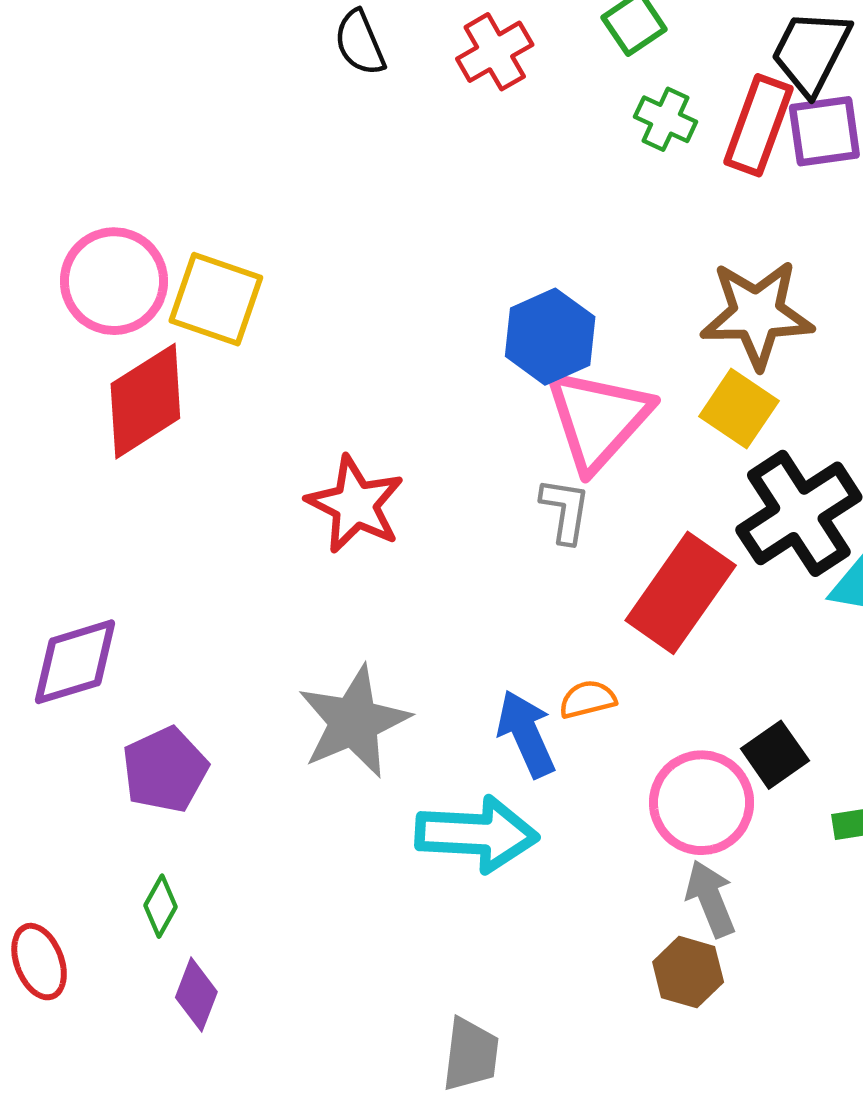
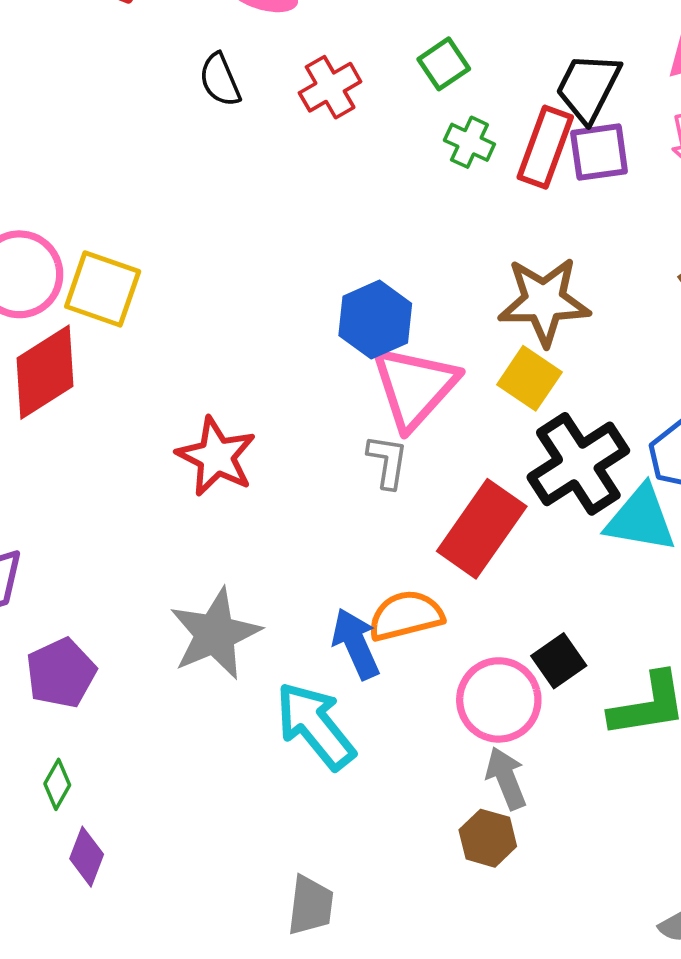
orange semicircle: (588, 699) -> (406, 616), size x1.6
cyan arrow: (477, 834) -> (315, 726), turned -132

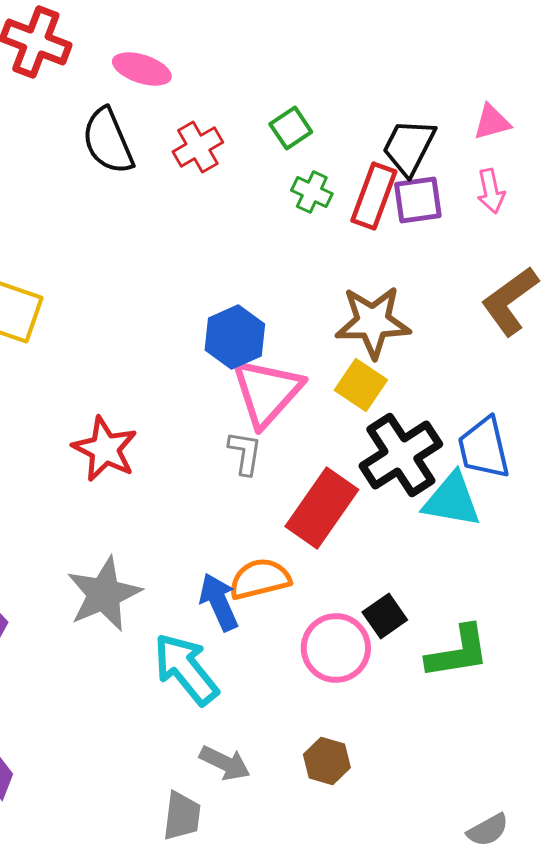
black semicircle: (220, 80) -> (108, 141), size x1.5
gray arrow: (506, 778) -> (225, 763), moved, turned 138

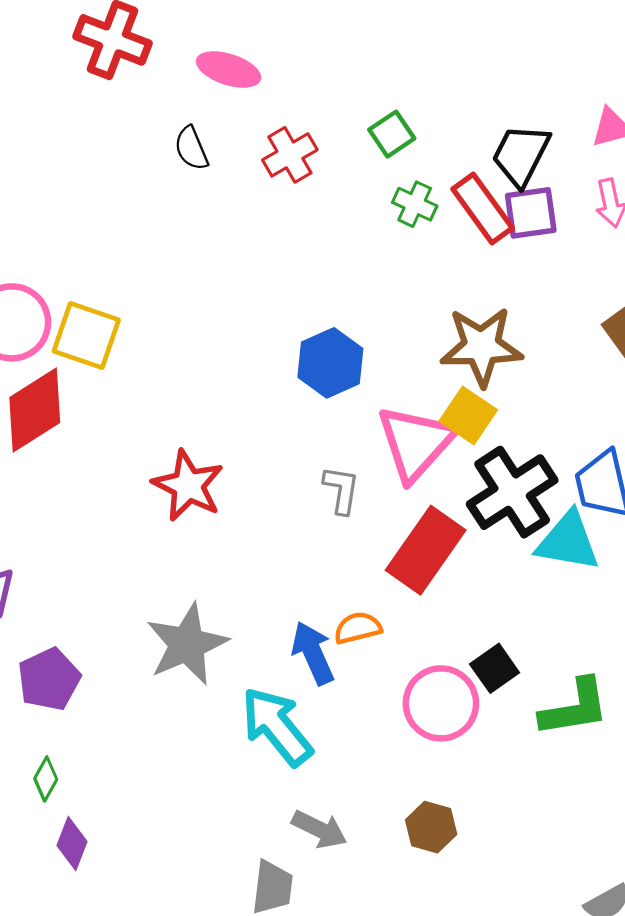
black semicircle: (108, 141) -> (191, 148), size x0.6
red rectangle: (374, 196) -> (483, 209), turned -56
pink triangle: (267, 392) -> (416, 443), moved
orange semicircle: (260, 579) -> (358, 628), size x0.7

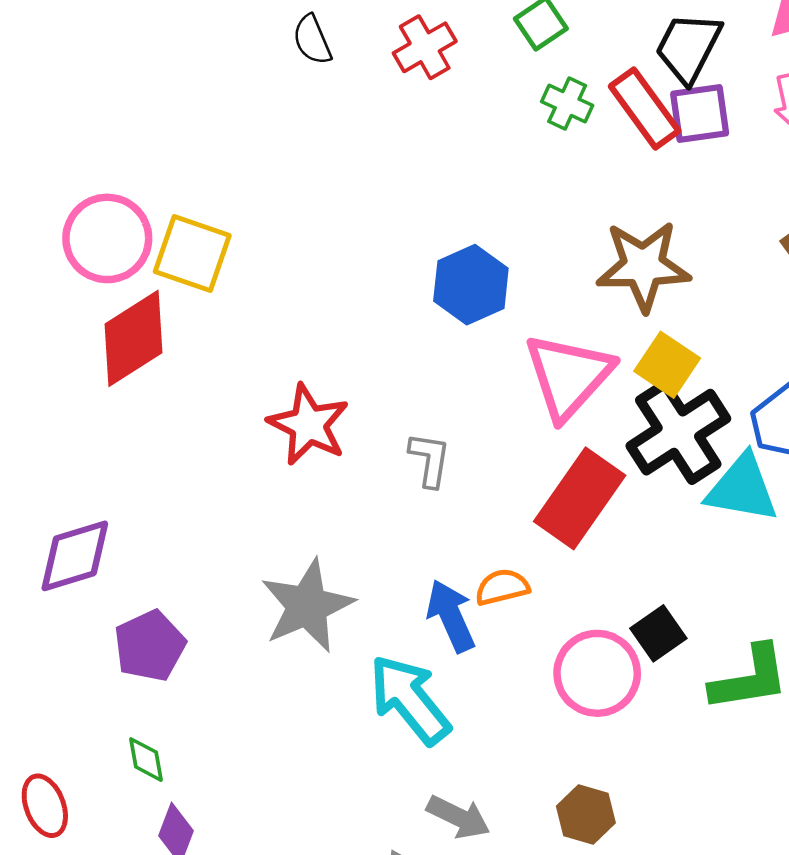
yellow square: (468, 415) -> (667, 365), moved
gray L-shape: (341, 490) -> (430, 460), moved
green diamond: (46, 779) -> (146, 760), turned -39

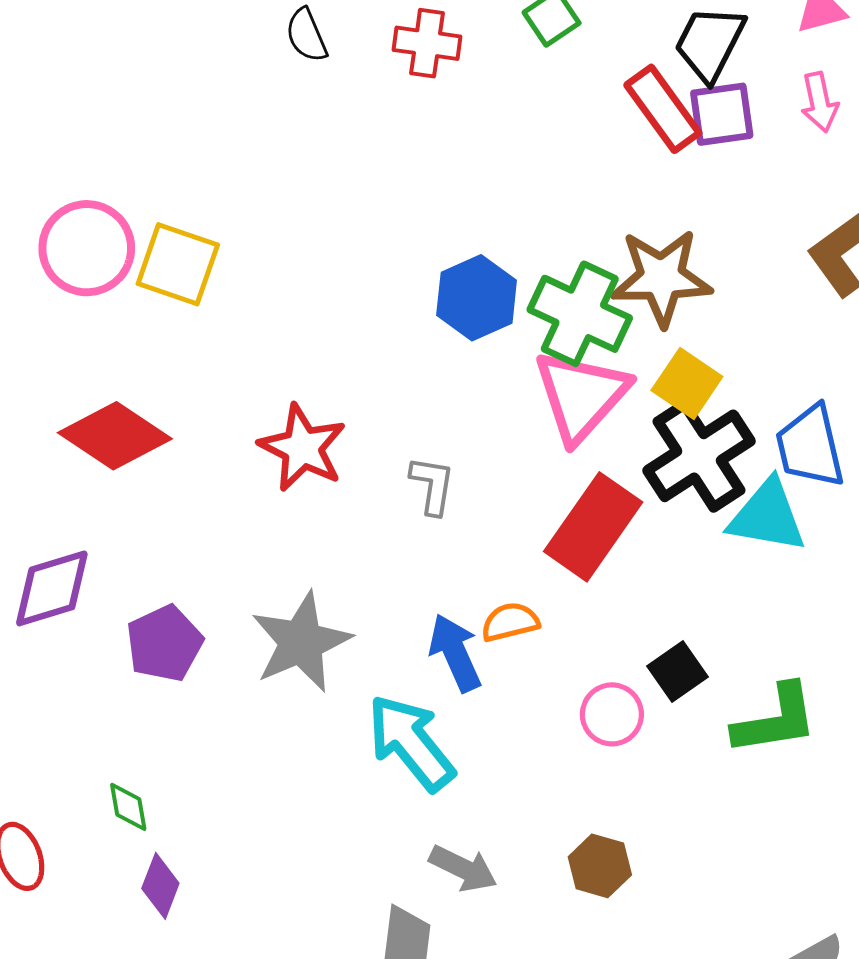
red cross: (425, 47) -> (427, 43), turned 38
green cross: (567, 103) -> (580, 314), moved, size x1.8
red diamond: (134, 338) -> (115, 436), moved, turned 66
purple pentagon: (150, 646) -> (164, 643), moved
pink circle: (597, 673) -> (612, 714), size x0.7

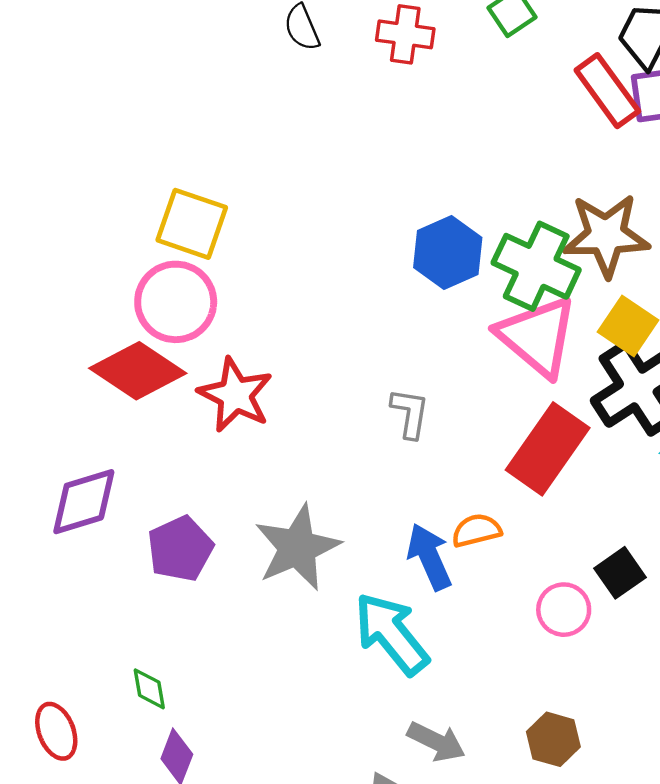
pink circle: (87, 248) -> (176, 302), moved
pink triangle: (581, 396) -> (537, 336), turned -32
red star: (302, 448) -> (235, 395), moved

